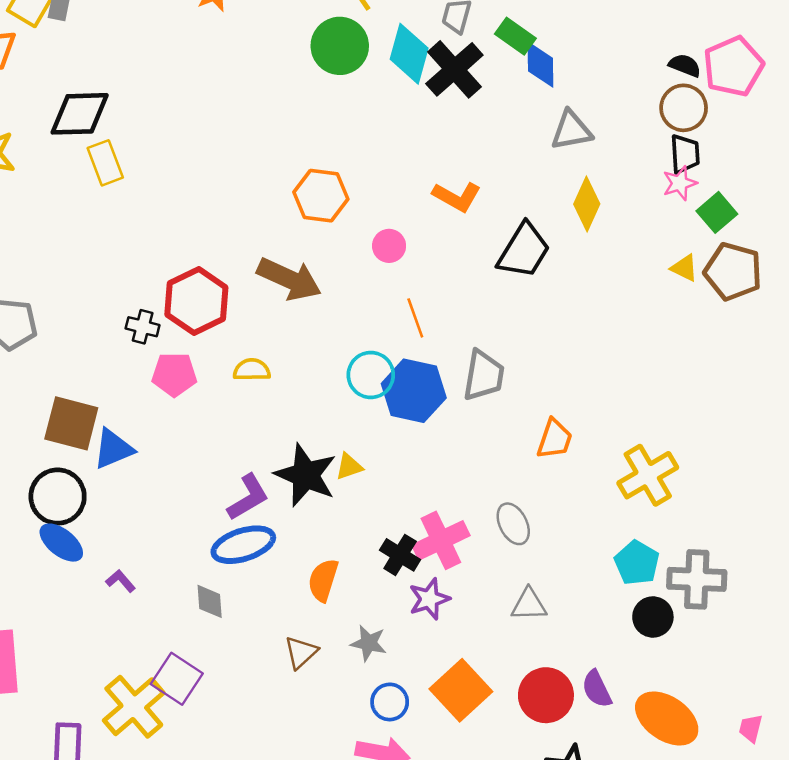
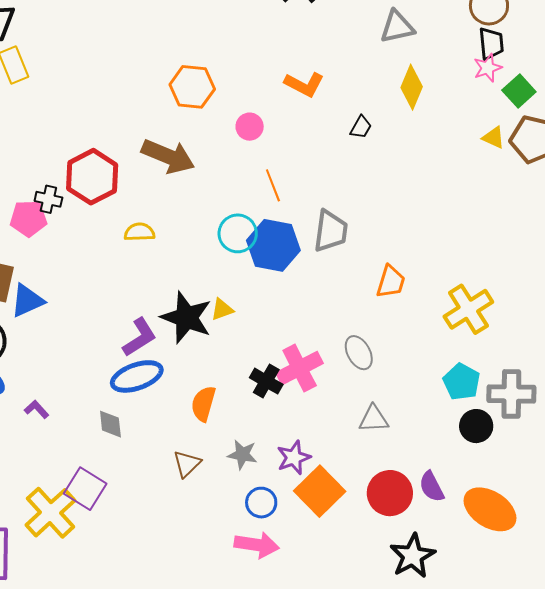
black trapezoid: (524, 251) -> (361, 127), size x0.5
pink pentagon: (174, 374) -> (28, 218), moved
purple star: (429, 599) -> (294, 458), moved

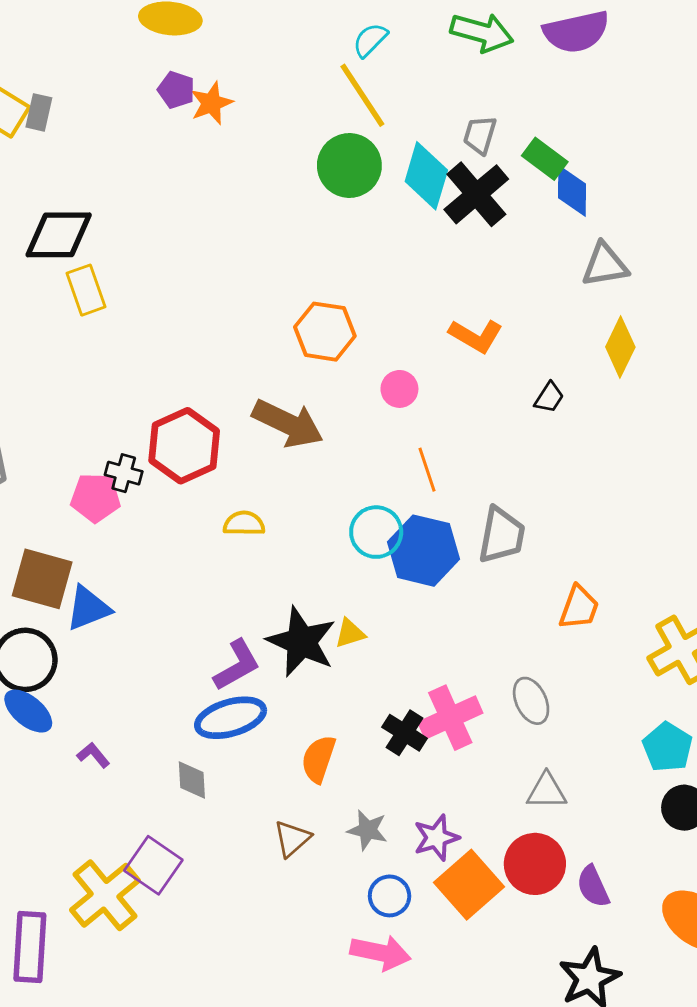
purple semicircle: (432, 487) -> (593, 886), moved
red circle: (390, 493) -> (535, 864), moved

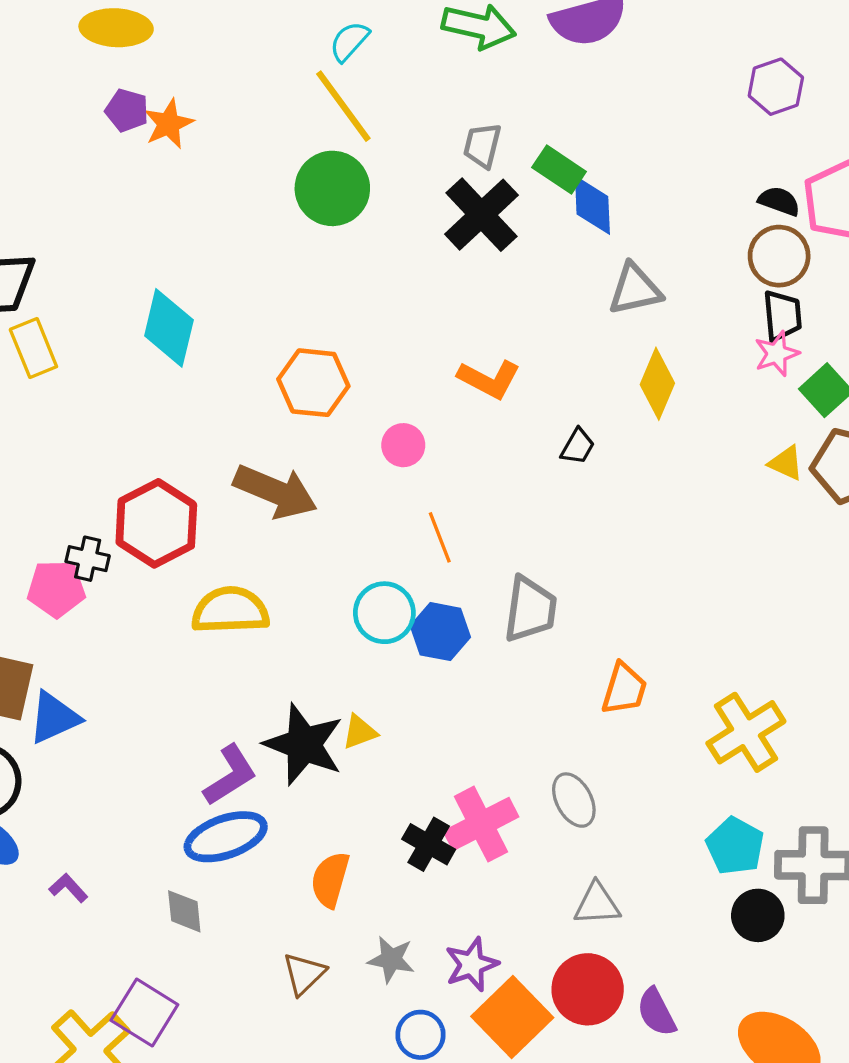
cyan diamond: (426, 176) -> (169, 328), moved
yellow semicircle: (244, 524) -> (230, 610), size x1.6
blue hexagon: (424, 551) -> (440, 632), size x0.7

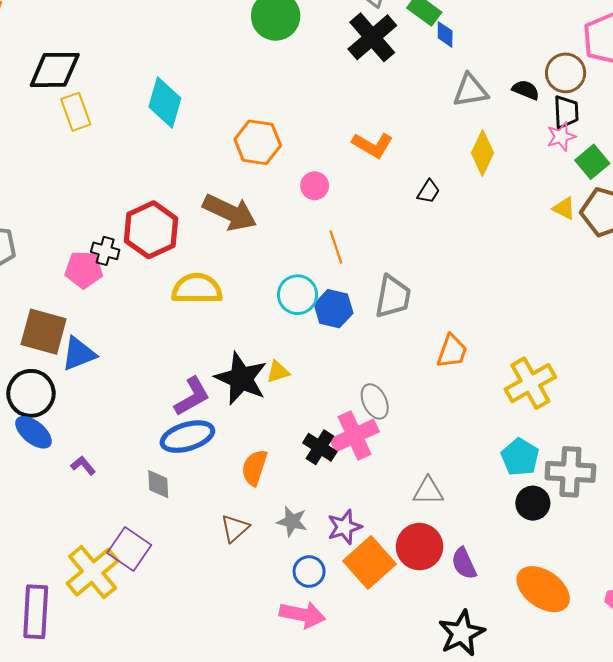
black semicircle: (779, 201) -> (526, 90), moved
blue diamond: (592, 205) -> (445, 34), size x0.7
gray ellipse: (574, 800) -> (375, 401), moved

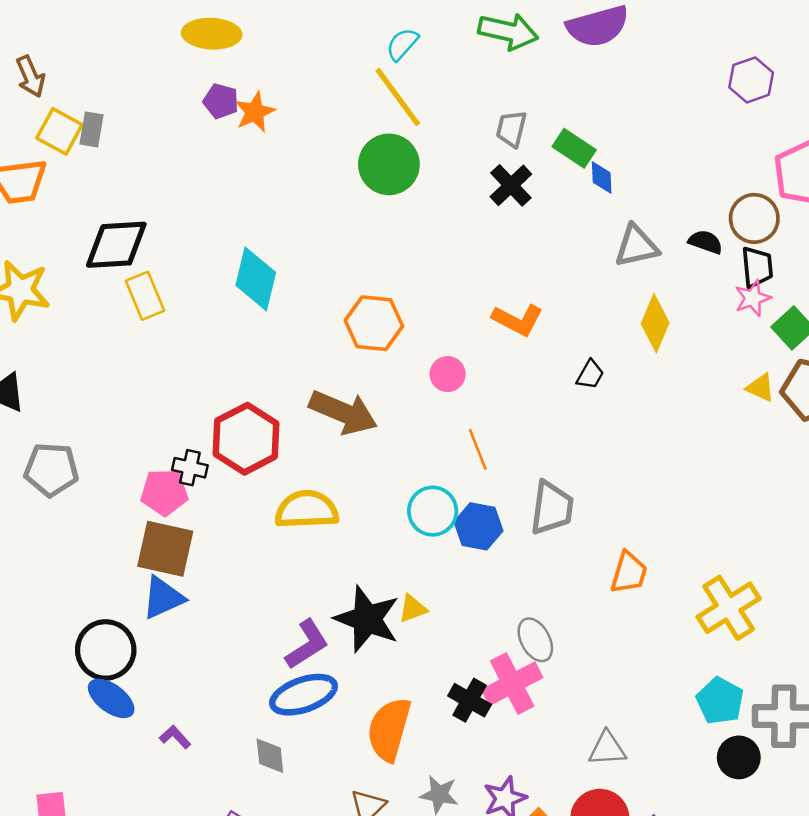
black cross: (372, 37) -> (511, 185), size x0.7
brown square: (44, 332) -> (165, 549), moved
orange semicircle: (254, 468) -> (389, 729), size x1.4

